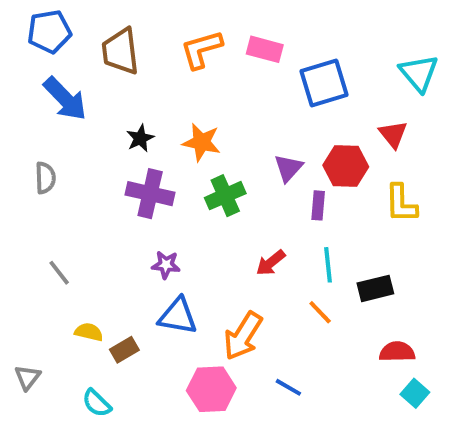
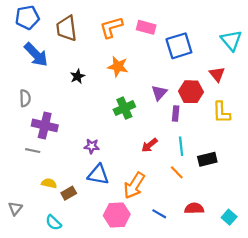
orange star: (201, 142) -> (118, 67), moved
purple cross: (150, 194) -> (45, 125), moved
gray line: (59, 273) -> (33, 151), turned -40
red semicircle: (397, 352) -> (194, 208), moved

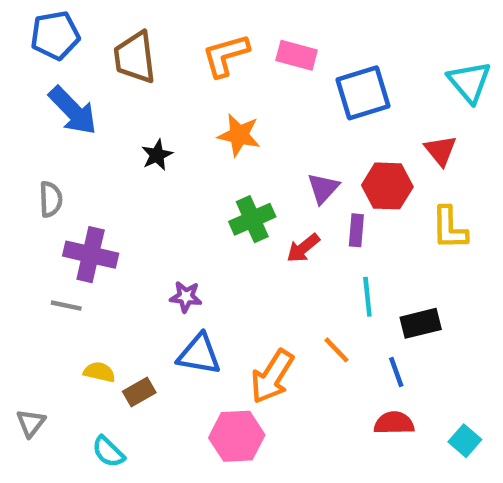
red arrow: (149, 145) -> (303, 248), moved
orange line: (177, 172) -> (336, 350), moved
blue line: (159, 214) -> (396, 372), moved, turned 40

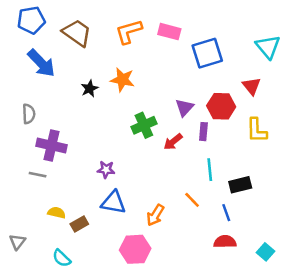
brown trapezoid: (135, 57) -> (77, 33), turned 132
orange star: (239, 135) -> (122, 80), moved
orange arrow: (272, 376) -> (155, 215), size x0.7

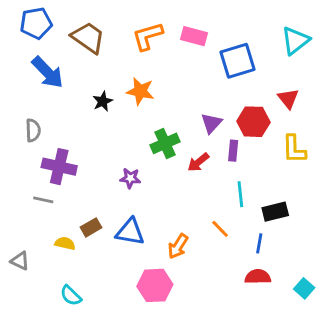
cyan triangle: (268, 47) -> (295, 40), moved, turned 32
purple star: (106, 170) -> (130, 178), moved
blue line: (226, 213) -> (259, 243), turned 30
brown rectangle: (79, 224) -> (91, 227), moved
gray triangle: (17, 242) -> (20, 261), moved, turned -42

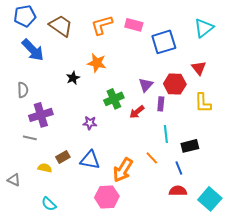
black star: (103, 101) -> (73, 78), moved
purple cross: (59, 167) -> (41, 115), turned -30
blue line: (259, 243) -> (179, 168), turned -32
orange arrow: (178, 246) -> (123, 170), size x1.4
cyan square: (304, 288) -> (210, 199), size x1.6

